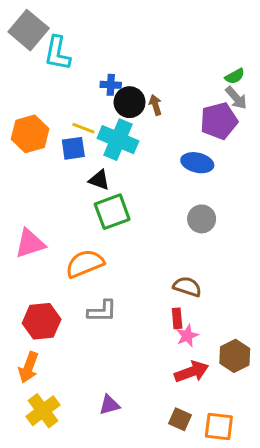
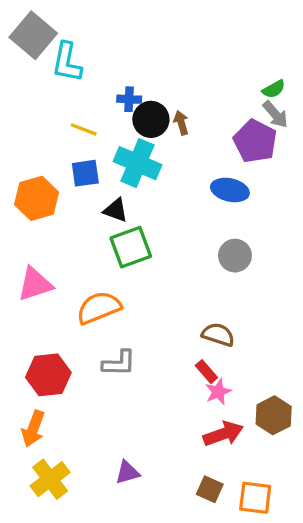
purple pentagon: (219, 121) -> (255, 141), turned -30
yellow line: (83, 128) -> (84, 129), moved
orange hexagon: (30, 134) -> (37, 198), moved
red rectangle: (177, 318) -> (206, 372), turned -36

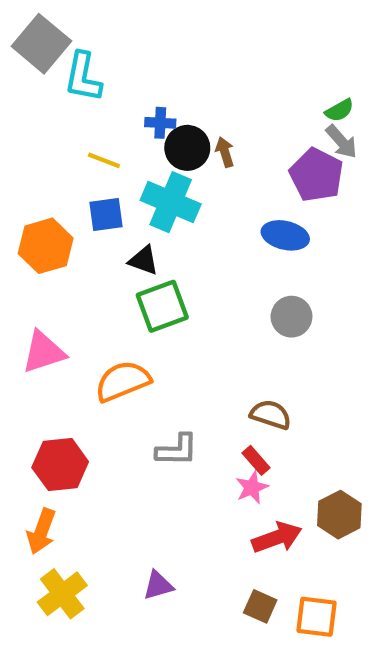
gray L-shape: (119, 363) -> (177, 450), moved
pink star: (218, 392) -> (252, 488), moved

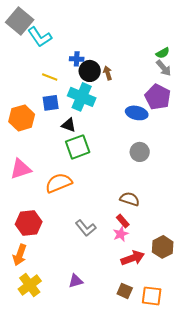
cyan L-shape: (83, 77) -> (40, 37), turned -45
purple pentagon: (316, 175) -> (158, 97), moved
gray L-shape: (177, 450) -> (86, 228), moved, turned 50

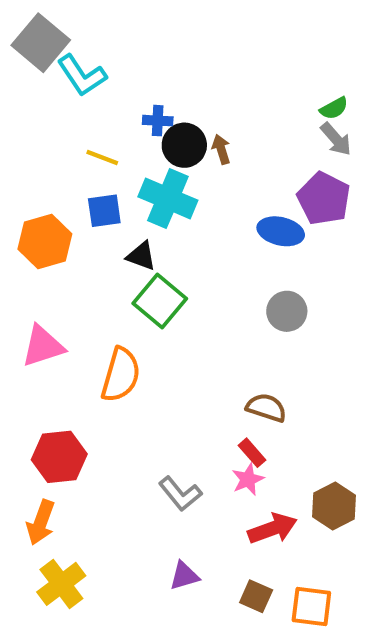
green square: (78, 147) -> (160, 301), turned -30
orange semicircle: (59, 183) -> (121, 375), turned 128
gray L-shape: (86, 228) -> (180, 494), moved
purple triangle: (76, 281) -> (184, 576), moved

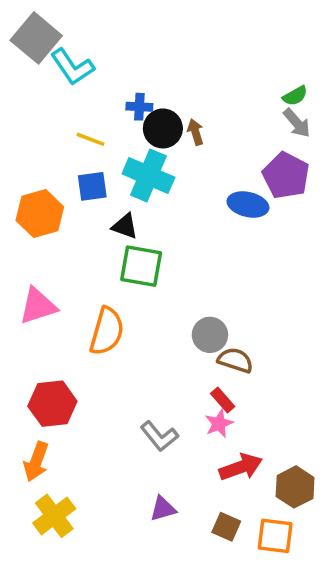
green square: (160, 301) -> (141, 266), turned -30
gray circle: (287, 311) -> (210, 335), moved
brown hexagon: (334, 506) -> (295, 487), moved

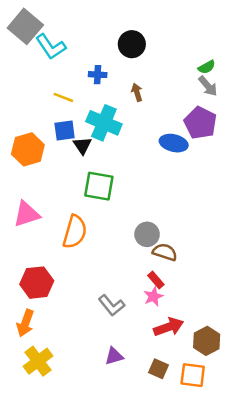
black circle: (163, 128) -> (132, 44), moved
black triangle: (125, 226) -> (82, 146), moved, turned 36

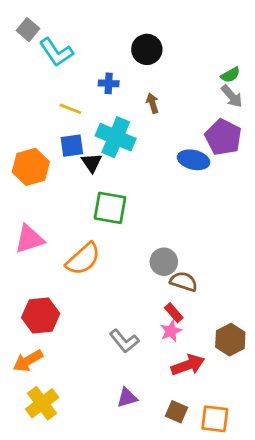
gray square: (25, 26) -> (28, 30), size x0.6
orange semicircle: (75, 232) -> (83, 259), turned 32
orange arrow: (25, 323) -> (28, 361), turned 40
brown hexagon: (207, 341) -> (230, 340), moved

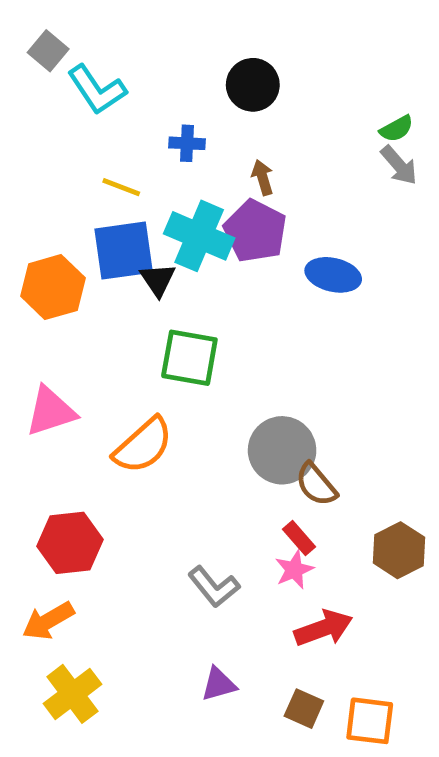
purple pentagon: (223, 137) -> (255, 231), moved
blue square: (72, 146) -> (124, 251), size x1.5
gray circle: (164, 262) -> (282, 450), size x1.4
brown semicircle: (184, 282) -> (316, 484), turned -148
brown hexagon: (230, 340) -> (399, 550), moved

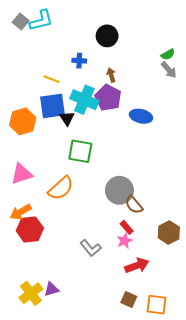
cyan L-shape: (97, 90) -> (41, 20), moved, turned -70
orange arrow: (48, 621) -> (21, 212), moved
purple triangle: (219, 684) -> (51, 289), moved

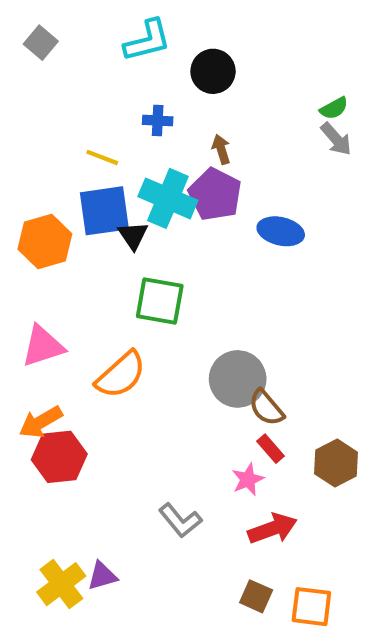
cyan L-shape: (41, 20) -> (147, 41), moved
red rectangle: (127, 227) -> (270, 449), moved
gray L-shape: (91, 248) -> (180, 520), moved

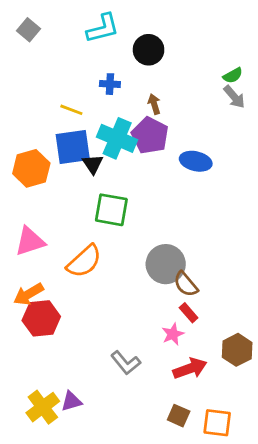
brown hexagon: (336, 463) -> (237, 350), moved

